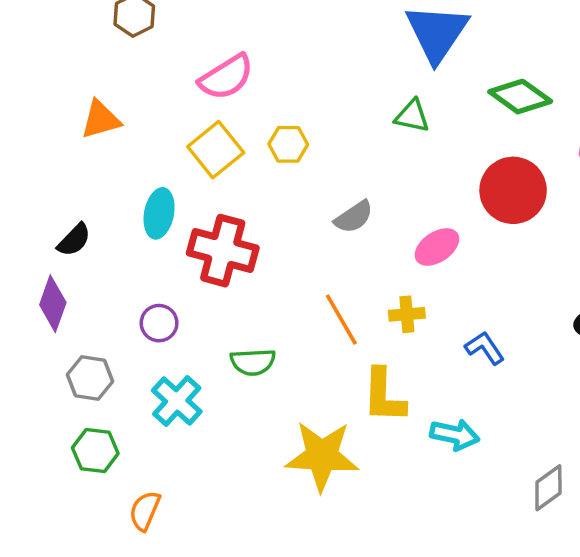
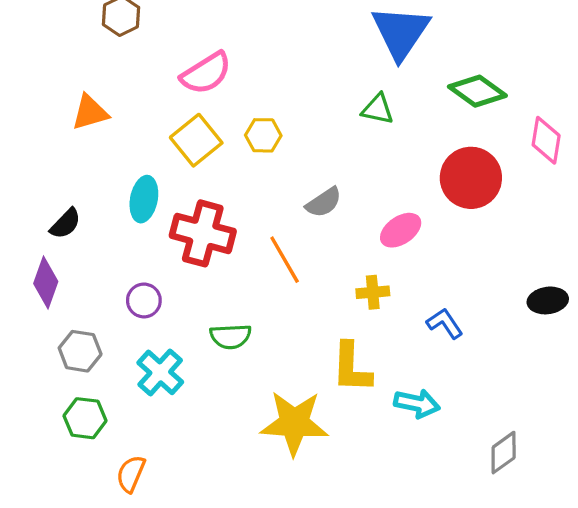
orange line: (341, 320) -> (285, 260), moved

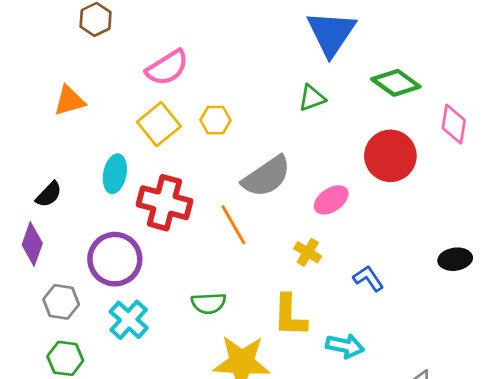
green triangle: (378, 109) -> (312, 98), turned -32
gray semicircle: (324, 202) -> (266, 177), size x1.6
yellow cross: (373, 292) -> (308, 252), turned 36
purple circle: (144, 300) -> (115, 259), size x1.8
green semicircle: (231, 336) -> (209, 303), moved

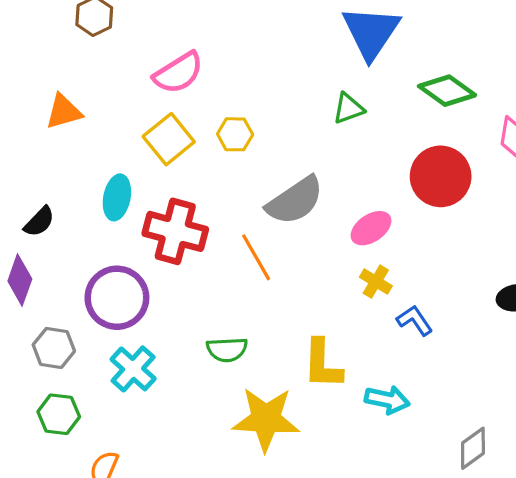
yellow cross: (308, 252) -> (376, 282), moved

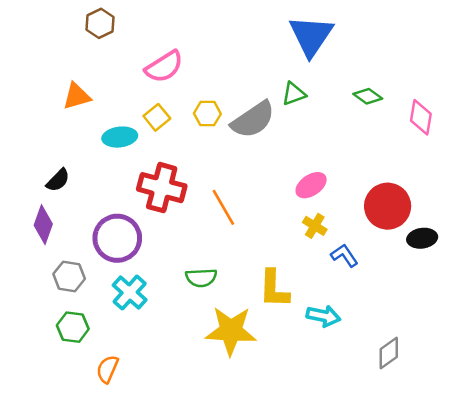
green diamond: (447, 91) -> (368, 96), moved, size x0.7
yellow square: (169, 139) -> (157, 117), size x0.7
red circle: (441, 176) -> (388, 206), moved
cyan ellipse: (117, 197) -> (120, 137), moved, turned 72
gray semicircle: (295, 201) -> (253, 120), moved

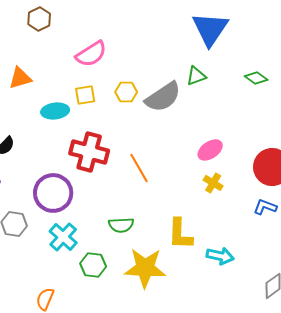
yellow square: (157, 117) -> (85, 95), turned 30
blue L-shape: (344, 255) -> (265, 207), moved, turned -35
green hexagon: (73, 327) -> (93, 265), moved

